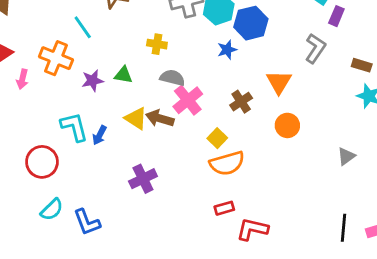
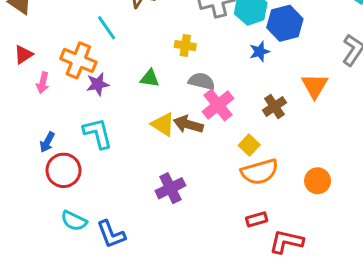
purple star: (92, 81) -> (98, 84), moved
orange circle: (287, 125) -> (318, 181), moved
blue arrow: (99, 135) -> (47, 142), moved
cyan semicircle: (52, 210) -> (74, 221), turned 70

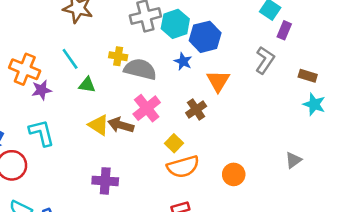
cyan line: (107, 28) -> (70, 59), moved
blue star: (260, 52) -> (183, 61), turned -30
gray semicircle: (202, 81) -> (140, 69), moved, size x1.4
orange triangle: (315, 86) -> (218, 81), moved
purple cross: (170, 188) -> (105, 181), turned 30

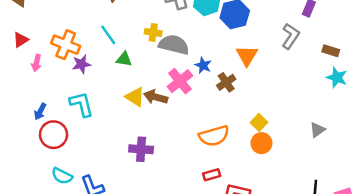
blue star: (183, 61) -> (203, 65), moved
yellow square: (174, 143) -> (259, 122), moved

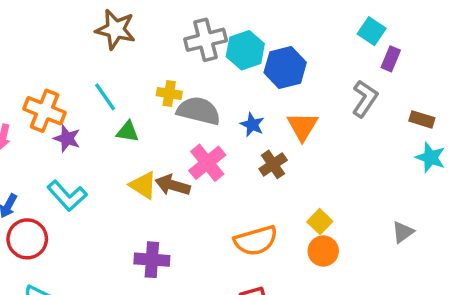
purple star: (81, 64) -> (67, 138), turned 30
blue star: (203, 65) -> (252, 125), moved
cyan L-shape: (81, 104) -> (67, 196), turned 152

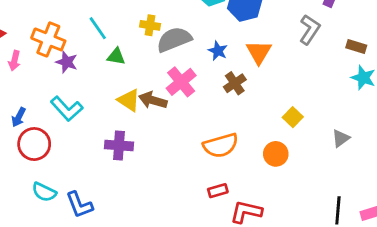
gray semicircle: (199, 111) -> (174, 39), turned -36
yellow square: (320, 222) -> (293, 117), moved
purple cross: (152, 260) -> (119, 145), moved

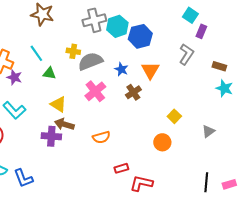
brown arrow: (153, 100) -> (64, 124), moved
orange semicircle: (221, 145) -> (101, 137), moved, size x0.7

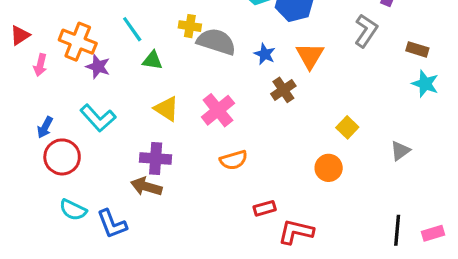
gray semicircle: (90, 61) -> (216, 42), turned 40
pink cross: (95, 91) -> (218, 110), moved
brown arrow: (64, 124) -> (146, 187), moved

